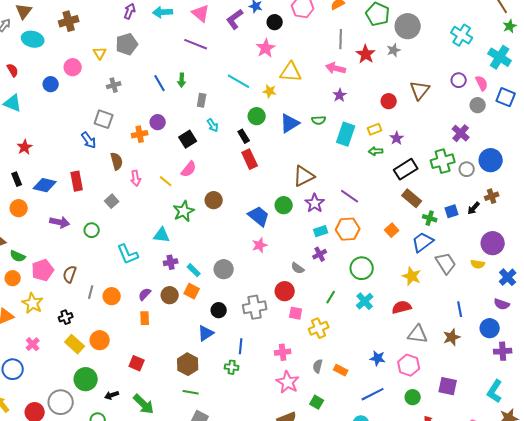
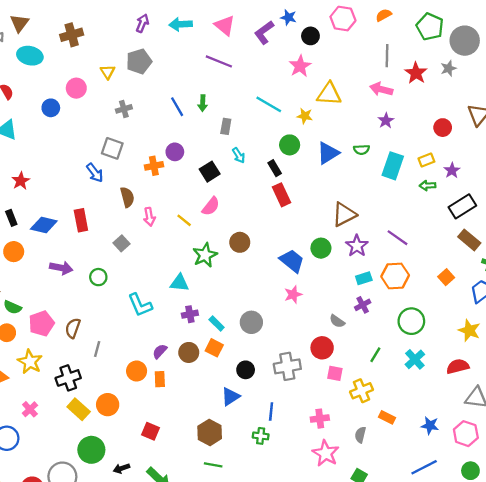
orange circle: (112, 296) -> (137, 371), moved
black cross: (66, 317) -> (68, 378), size x1.5
orange rectangle: (341, 370) -> (387, 417), moved

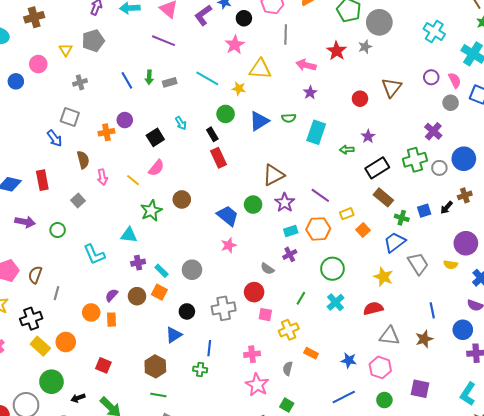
gray line: (387, 56) -> (286, 35), moved
gray rectangle: (226, 126) -> (170, 82), moved, turned 64
yellow rectangle: (426, 160) -> (347, 214), moved

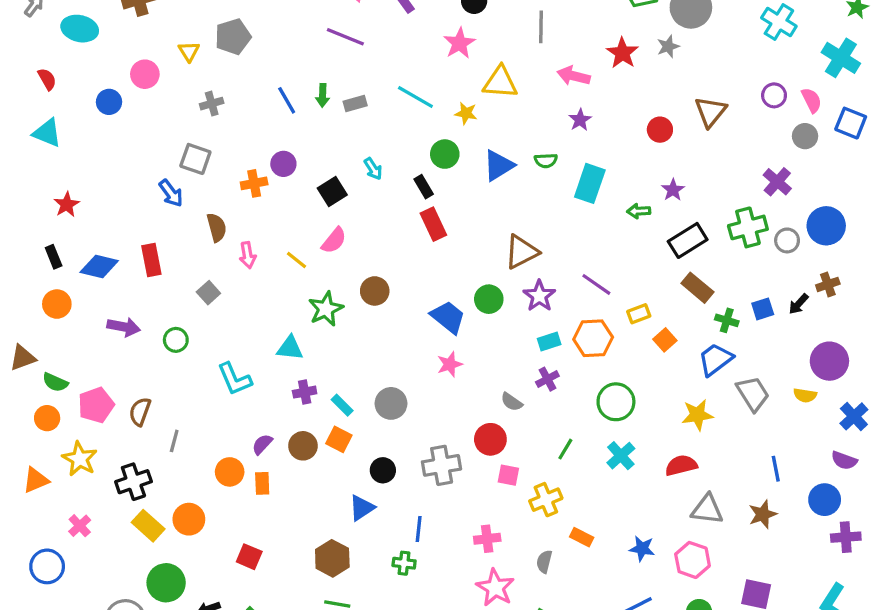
yellow star: (383, 277) -> (697, 415), turned -30

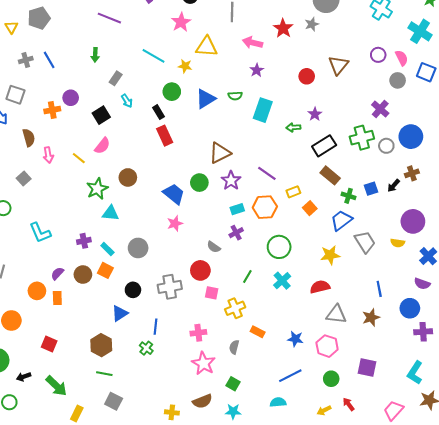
blue line: (287, 100) -> (49, 60), moved
gray rectangle: (355, 104) -> (116, 78), moved, turned -40
cyan triangle: (290, 348) -> (110, 213), moved
green cross: (404, 563) -> (146, 348), turned 32

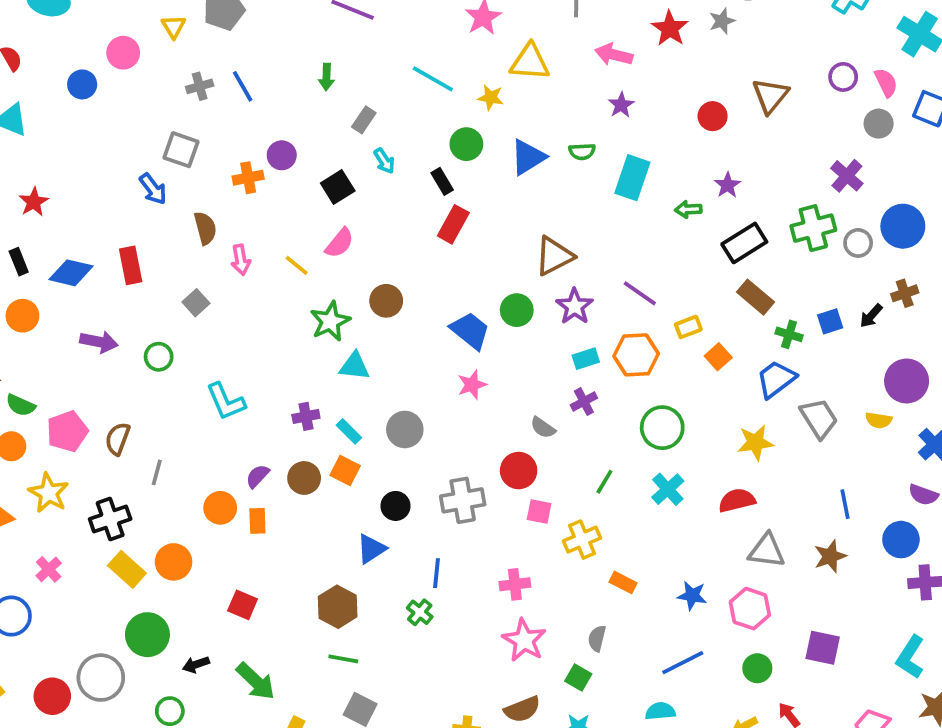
red rectangle: (165, 136) -> (453, 224), turned 54
gray semicircle: (234, 347) -> (597, 638), moved

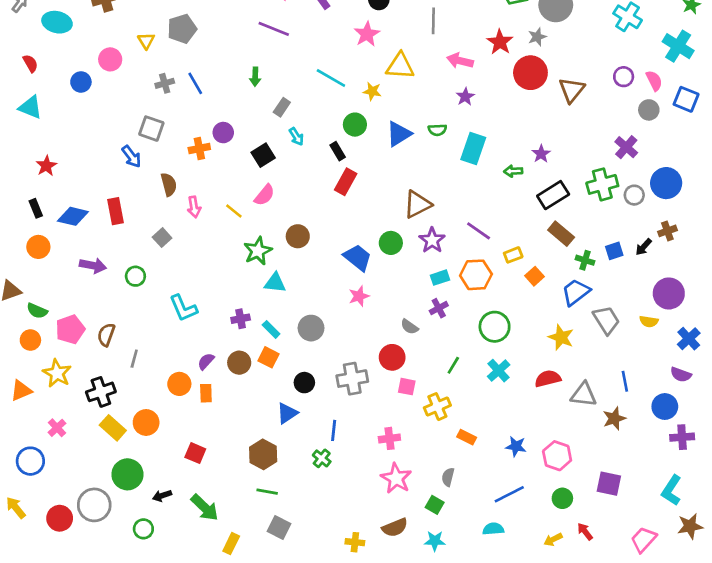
red circle: (713, 116) -> (530, 73), moved, size x1.6
yellow star: (755, 443) -> (561, 337), turned 30
gray triangle: (767, 551) -> (584, 395), moved

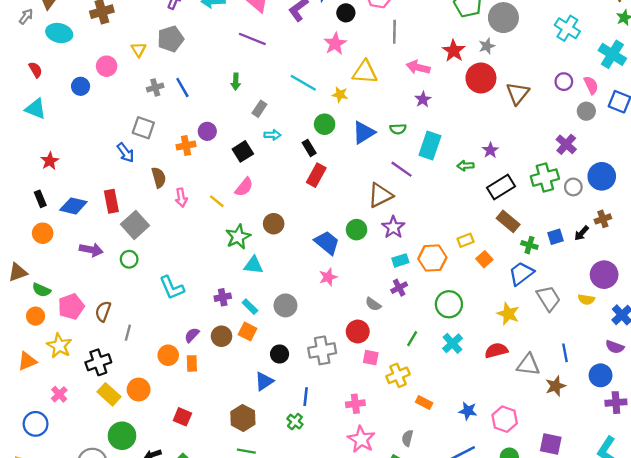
cyan arrow: (296, 137) -> (272, 135), turned -56
purple line: (479, 231) -> (402, 169), moved
gray square: (162, 238) -> (135, 225), moved, size x1.6

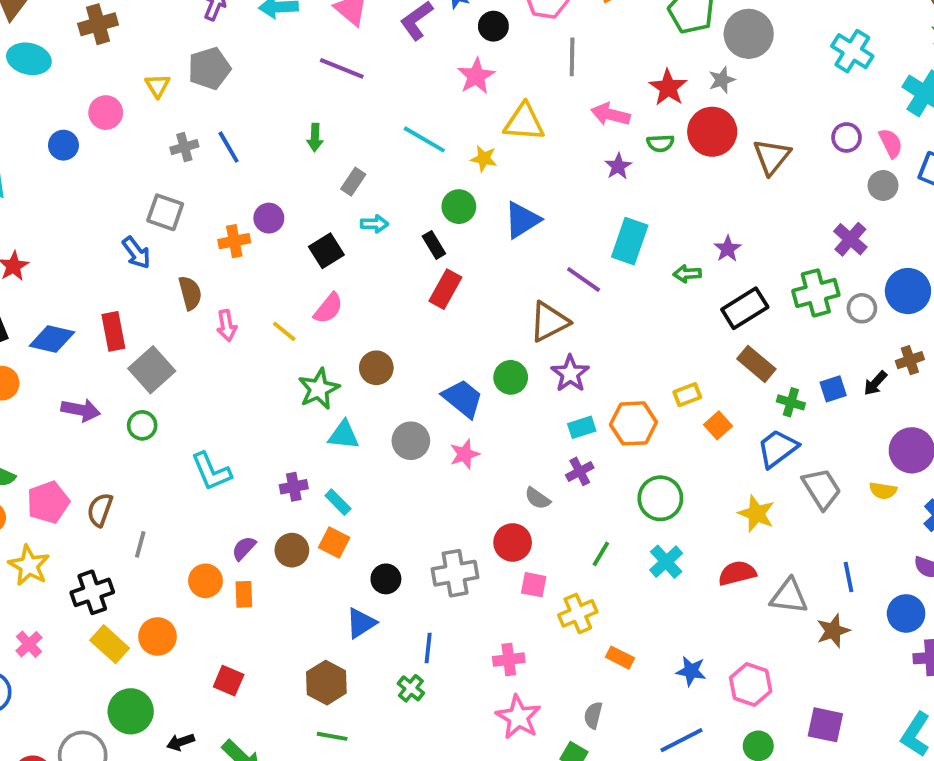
green semicircle: (398, 129) -> (660, 143), moved
gray circle: (285, 305) -> (411, 441), moved

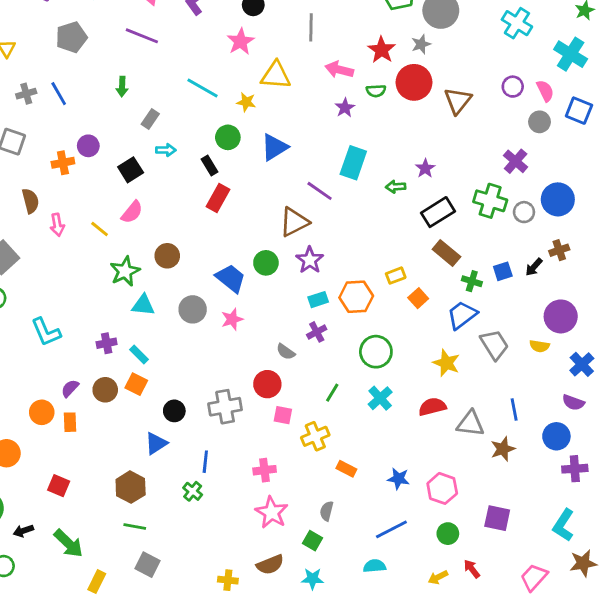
gray pentagon: (209, 68) -> (71, 37), moved
green cross: (816, 293) -> (490, 201), turned 32

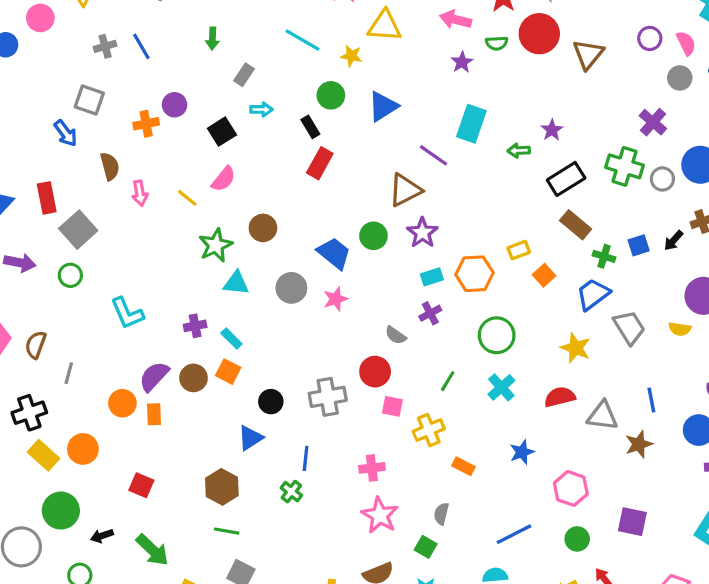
purple semicircle: (70, 388) -> (154, 376), size x1.5
blue star: (398, 479) -> (522, 452), moved, turned -30

